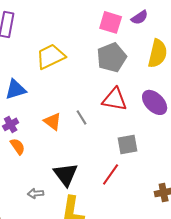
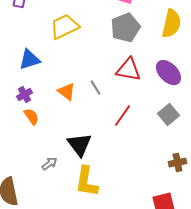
gray square: (128, 144) -> (168, 115), moved, turned -30
red line: (111, 174) -> (122, 116), moved
gray arrow: (36, 193) -> (49, 164), turned 147

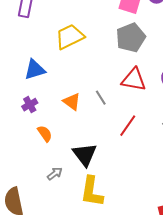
orange semicircle: (31, 117) -> (45, 134), moved

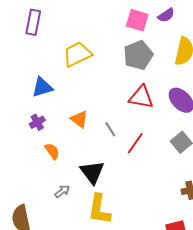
gray line: (101, 98) -> (110, 129), moved

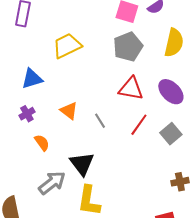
red line: (135, 143) -> (139, 125), moved
gray arrow: (62, 191) -> (52, 183), size x1.8

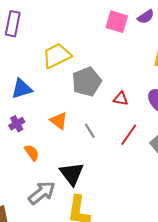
gray pentagon: (128, 47) -> (87, 82), moved
red triangle: (131, 89) -> (121, 99), size x0.6

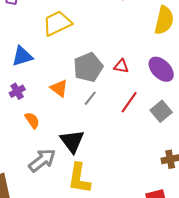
gray pentagon: (87, 82) -> (88, 67), moved
gray line: (90, 131) -> (90, 98), turned 70

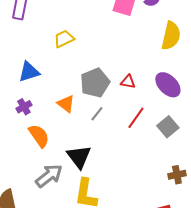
yellow trapezoid: (57, 23) -> (64, 39), size x0.7
orange semicircle: (32, 120) -> (39, 136), size x1.4

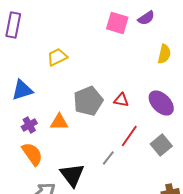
yellow semicircle: (171, 36) -> (164, 54), size x0.7
orange triangle: (66, 104) -> (59, 122), turned -36
purple cross: (24, 107) -> (29, 125), moved
gray line: (97, 114) -> (108, 158), moved

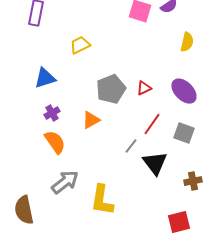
red triangle: (121, 100) -> (144, 88), turned -35
orange triangle: (59, 122) -> (91, 120), moved, turned -30
gray square: (161, 145) -> (184, 133), turned -30
black triangle: (72, 175) -> (155, 163), moved

